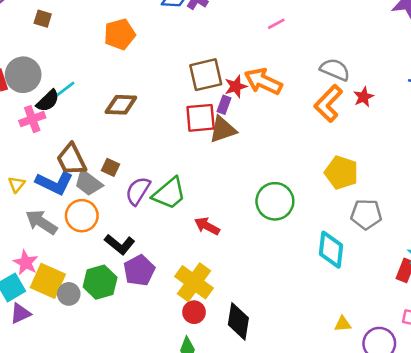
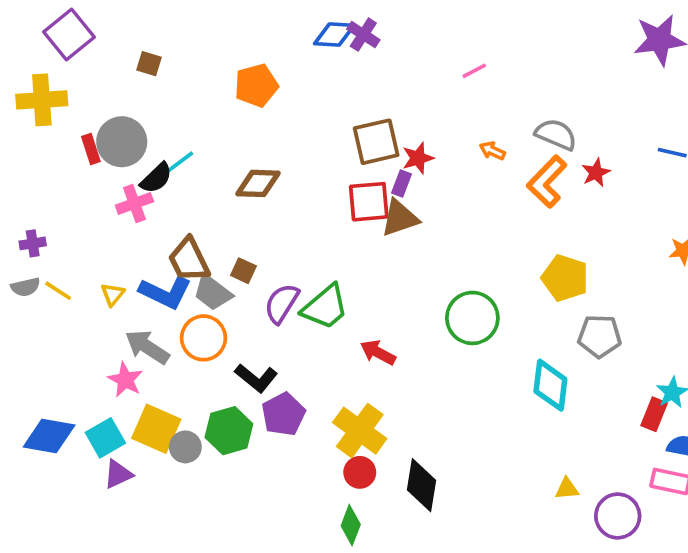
orange arrow: (263, 81) -> (492, 151), moved, size x0.5
pink star: (26, 263) -> (125, 380), moved

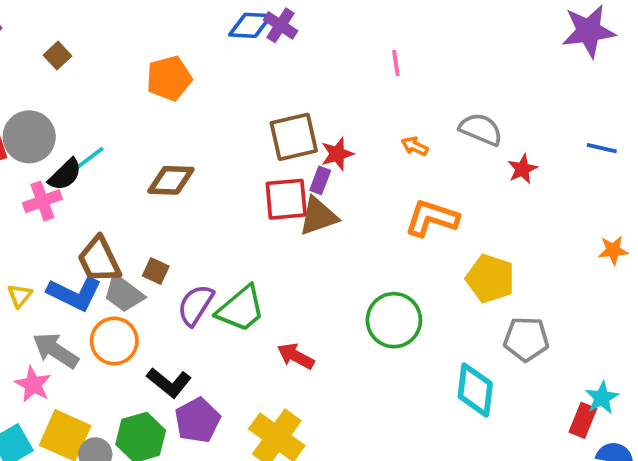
brown square: (149, 64) -> (58, 56), turned 30
pink line: (474, 71) -> (396, 63), turned -70
orange L-shape: (547, 182) -> (432, 218), moved, turned 64

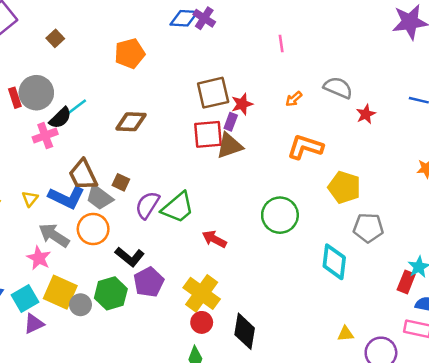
orange arrow: (415, 146) -> (294, 99), turned -66

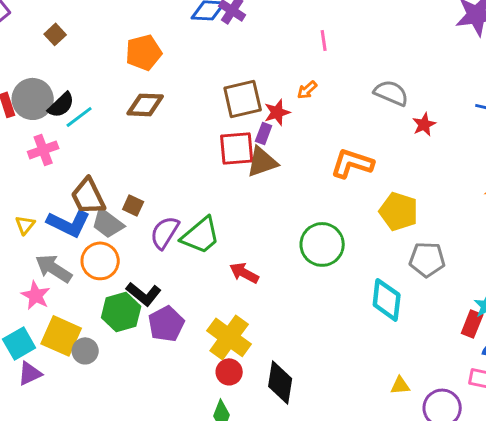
orange arrow: (294, 99) -> (307, 90), moved
black semicircle: (60, 118) -> (61, 105), moved
brown diamond: (131, 122) -> (145, 105), moved
green hexagon: (111, 293) -> (121, 312), moved

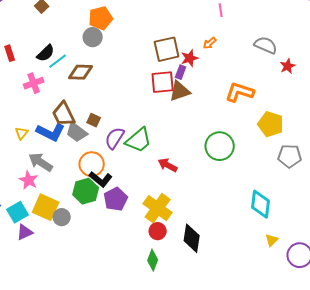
gray circle: (33, 99) -> (93, 37), moved, size x0.7
brown diamond: (145, 105) -> (81, 72), moved
orange circle: (100, 261) -> (92, 164), moved
cyan diamond: (387, 300) -> (261, 204), moved
yellow triangle: (400, 385) -> (272, 240), turned -40

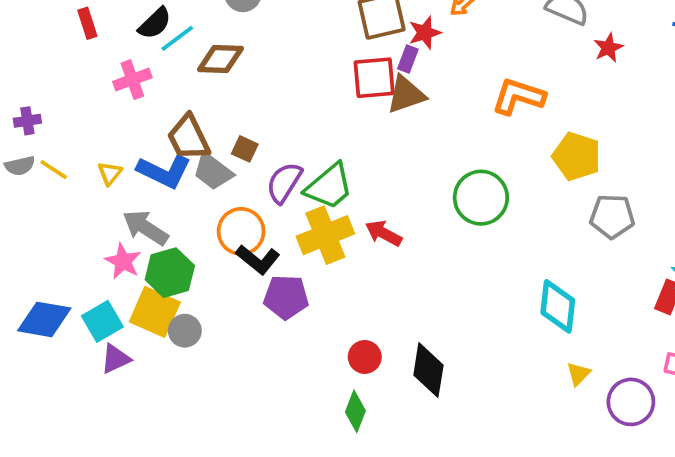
green hexagon: (86, 191) -> (170, 273), moved
purple pentagon: (116, 199) -> (286, 297), turned 30
yellow cross: (158, 208) -> (325, 235), moved, turned 32

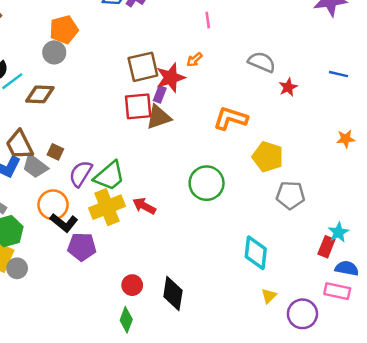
red star: (425, 33) -> (171, 78), size x1.4

